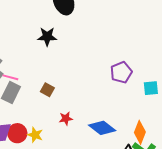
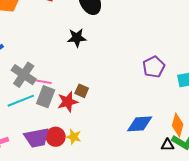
red star: (66, 119) -> (68, 102), moved, size x1.5
blue diamond: (102, 128) -> (140, 124), turned -36

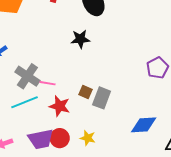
gray rectangle: (46, 97) -> (102, 98), moved
red star: (68, 102) -> (60, 106), moved, turned 30
yellow star: (74, 137) -> (88, 138), moved

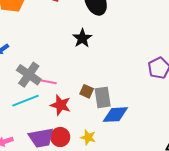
black star: (80, 39) -> (82, 38), turned -30
gray rectangle: (102, 98) -> (103, 97), turned -30
blue diamond: (144, 125) -> (115, 115), moved

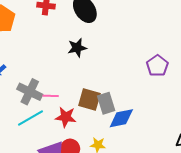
black star: (82, 38) -> (77, 48), turned 30
brown square: (87, 91) -> (89, 100), size x1.6

